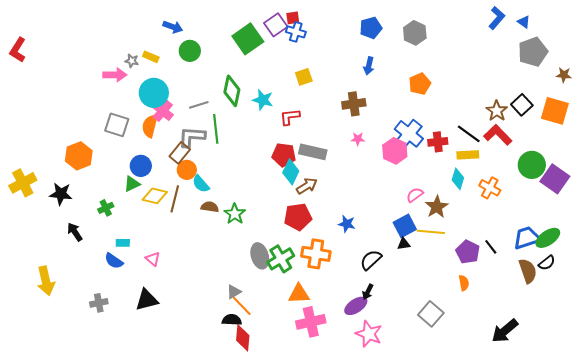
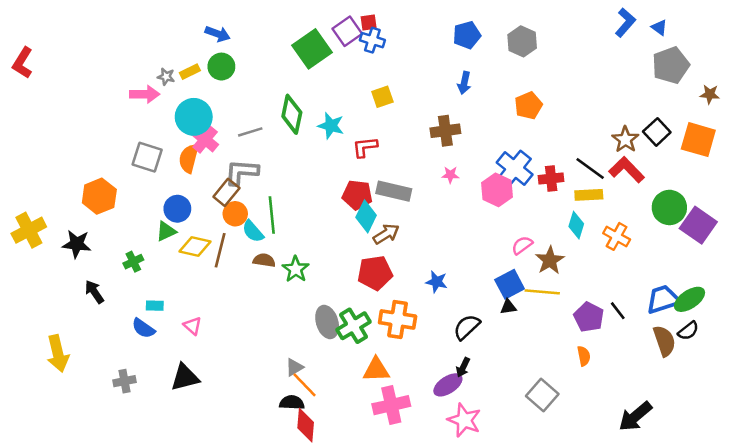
green circle: (190, 51) -> (221, 67), moved
yellow rectangle: (151, 57) -> (190, 72), turned -49
green line: (216, 129) -> (272, 215), moved

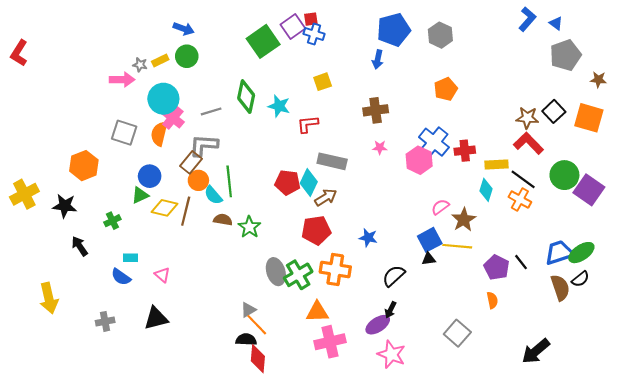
blue pentagon: (467, 35) -> (394, 30), size x1.4
blue arrow: (464, 83) -> (378, 59), moved
brown star: (625, 140) -> (527, 118), turned -30
black line: (590, 168) -> (523, 179), moved
red pentagon: (357, 195) -> (288, 182), moved

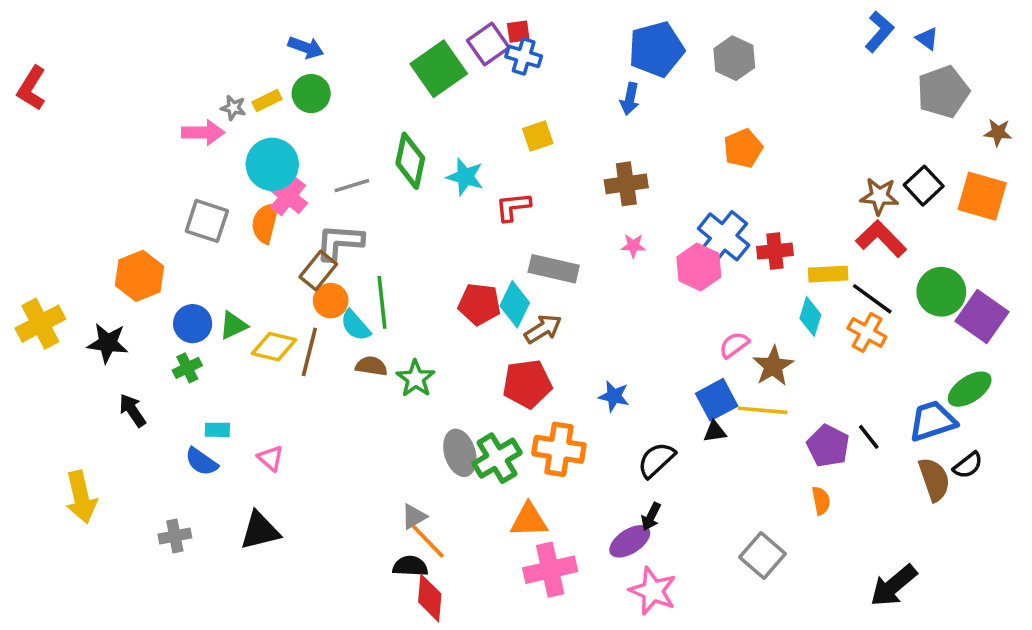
blue circle: (150, 176) -> (193, 324), moved
green ellipse: (581, 253) -> (970, 389), moved

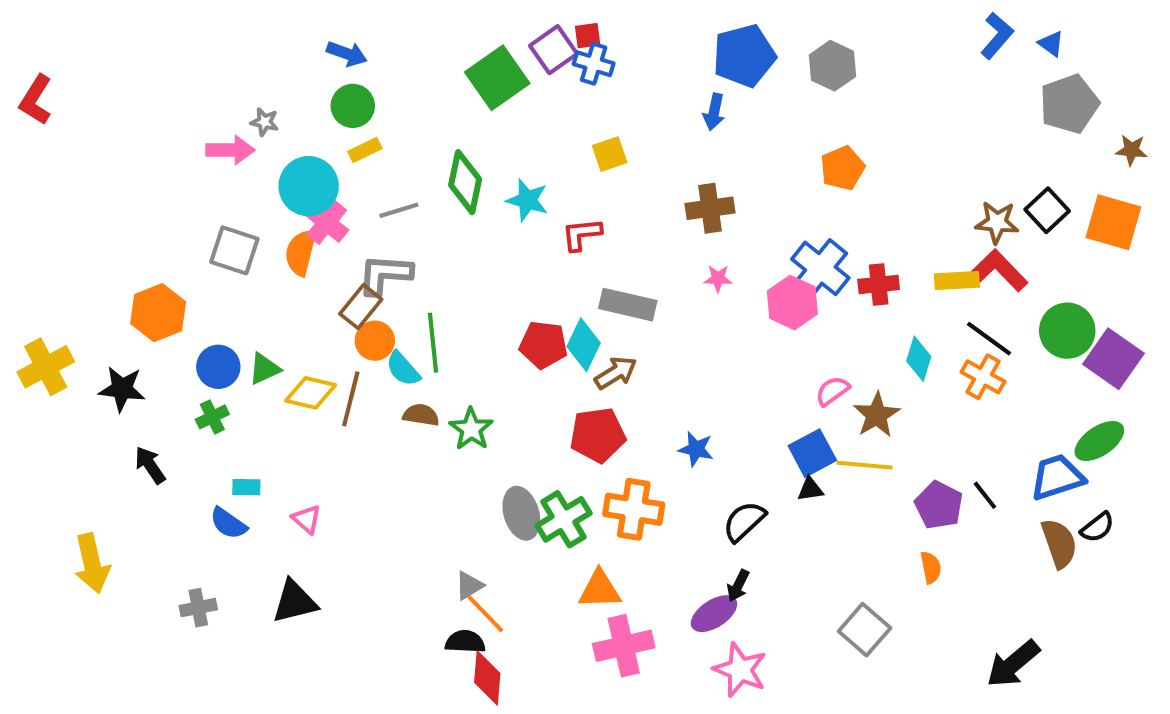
yellow rectangle: (267, 101) -> (365, 150), moved
yellow rectangle: (828, 274) -> (957, 280), moved

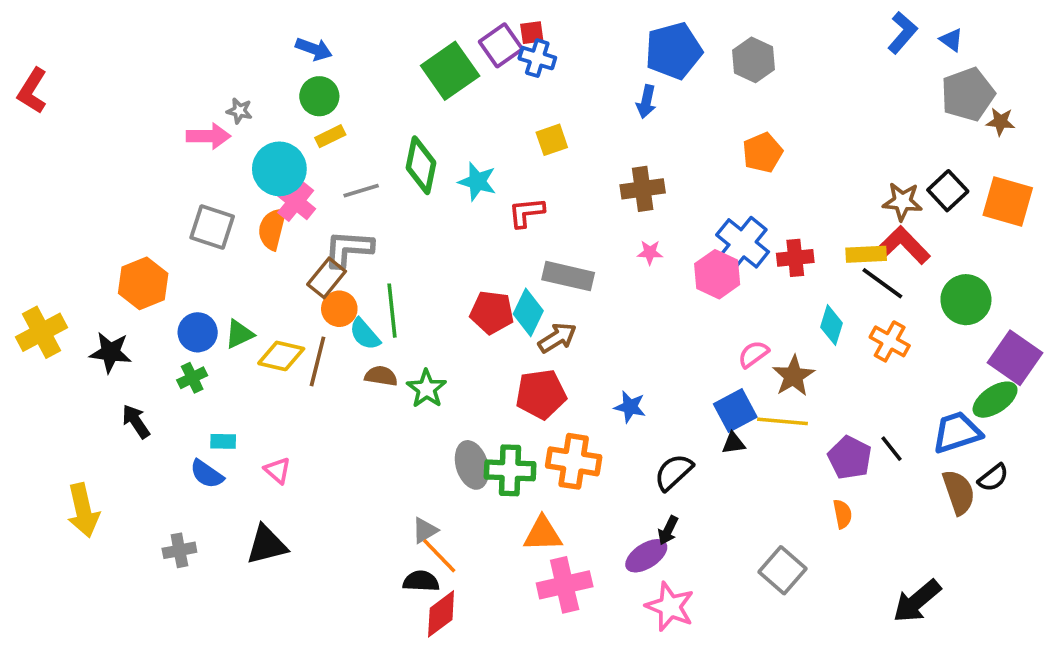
brown star: (1131, 150) -> (1000, 122), moved
black line: (989, 339) -> (882, 283), moved
purple square: (1113, 359) -> (1015, 358), moved
green cross: (564, 519) -> (510, 470), turned 33
red diamond: (487, 678) -> (441, 614), turned 48

